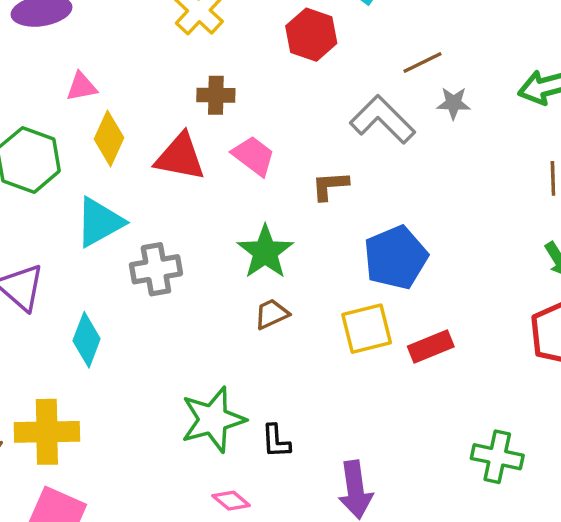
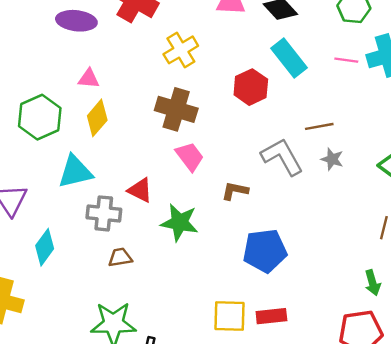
brown cross: (216, 95) -> (176, 109), size x1.6
red triangle: (180, 157) -> (140, 190), moved, size x0.7
green star: (265, 252) -> (179, 222), turned 30
brown trapezoid: (272, 314) -> (120, 257), moved
yellow square: (367, 329) -> (229, 316), moved

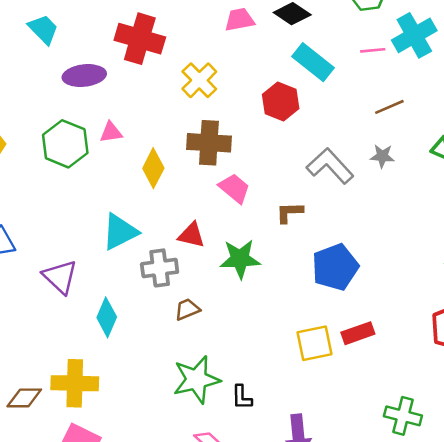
green hexagon: (40, 117) -> (65, 144), moved
yellow diamond: (97, 118) -> (153, 168), moved
brown line: (319, 126) -> (389, 107), moved

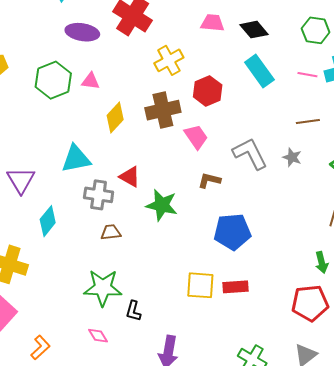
red hexagon: (281, 102) -> (208, 91), moved
brown cross: (209, 143) -> (163, 110), turned -32
pink trapezoid: (234, 188) -> (196, 137), moved

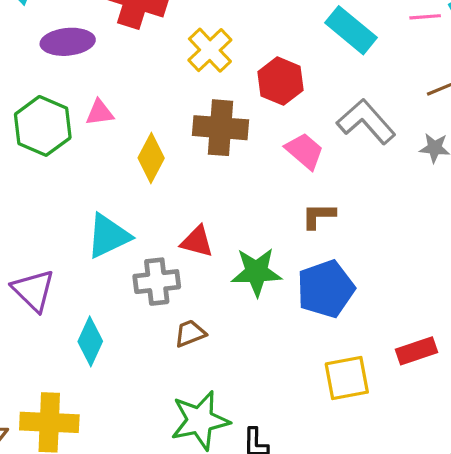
brown cross: (163, 110) -> (221, 128), turned 32
pink trapezoid: (196, 137) -> (305, 151), moved
gray L-shape: (250, 154) -> (366, 122), moved
blue pentagon: (232, 232) -> (326, 289), moved
red rectangle: (236, 287) -> (416, 351), moved

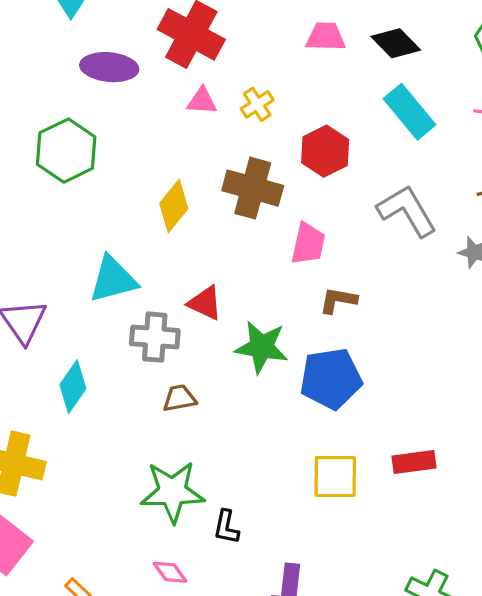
yellow cross: (210, 50) -> (257, 104), size x0.7
pink triangle: (100, 113) -> (202, 101), moved
pink trapezoid: (305, 151) -> (308, 244), moved, turned 51

